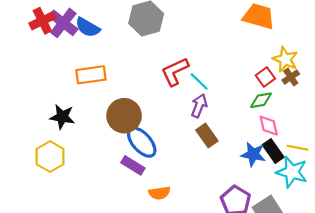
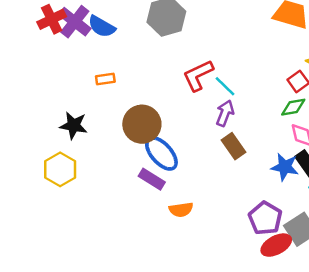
orange rectangle: (91, 75) -> (105, 79), size x0.6

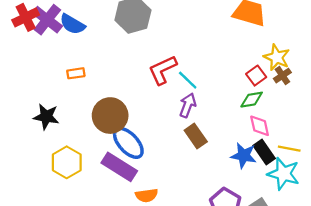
yellow hexagon: (60, 169) -> (67, 162), moved
purple rectangle: (152, 179) -> (119, 167), size x1.4

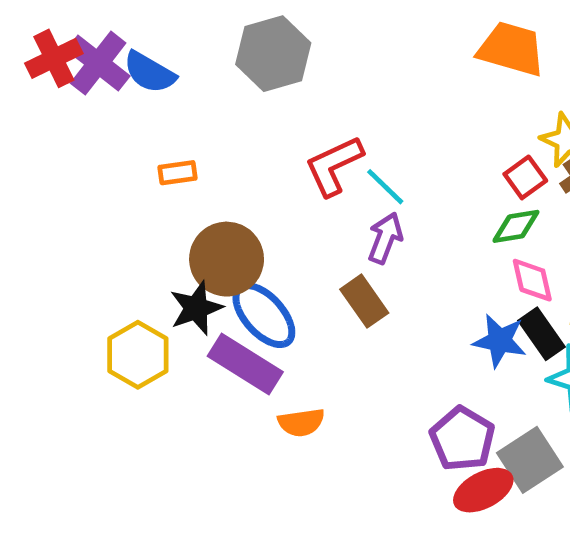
orange rectangle: (76, 73) -> (178, 173), moved
black star: (46, 117) -> (196, 308), moved, turned -30
brown rectangle: (196, 136) -> (364, 301), moved

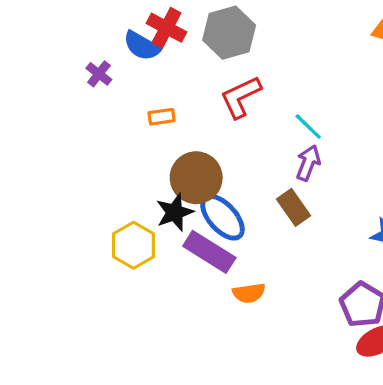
red cross: (54, 58) -> (166, 28), moved, turned -36
purple cross: (98, 63) -> (99, 74), moved, size x0.6
red L-shape: (334, 166) -> (241, 97), moved

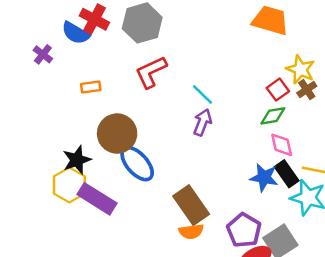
brown rectangle: (293, 207) -> (191, 205), moved, size x1.4
black star: (175, 212) -> (77, 160), moved
purple rectangle: (209, 252) -> (97, 199), moved
orange semicircle: (249, 293) -> (191, 232), moved

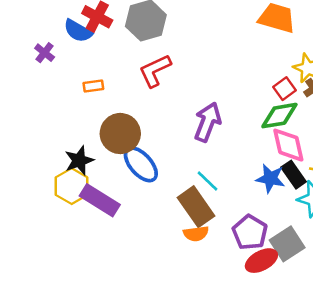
cyan line: (202, 95) -> (208, 181), moved
green diamond: (273, 116) -> (279, 116), size x1.4
purple arrow: (202, 122) -> (208, 122), size x1.4
pink diamond: (282, 145) -> (288, 145), size x1.4

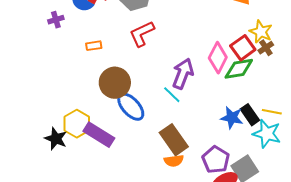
purple cross: (45, 53) -> (56, 20), turned 35
red square: (285, 89) -> (243, 48), size x1.4
pink diamond: (288, 145) -> (218, 58), moved, turned 40
black star: (79, 160) -> (56, 139), moved, turned -30
cyan line: (208, 181) -> (172, 95), moved

